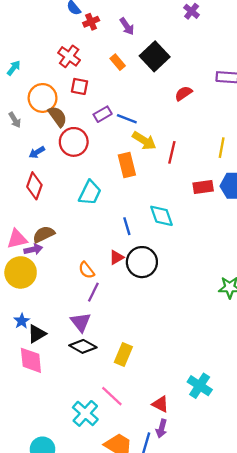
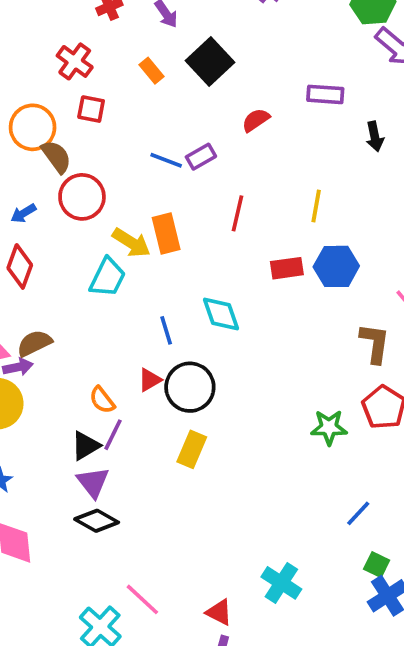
purple rectangle: (103, 114) -> (201, 157), moved
yellow arrow: (144, 141) -> (131, 243), moved
black triangle: (37, 334) -> (86, 446), moved
yellow rectangle: (123, 355) -> (192, 449), moved

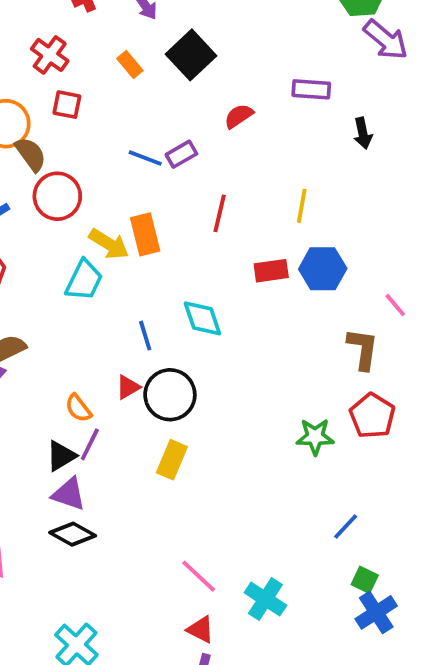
purple triangle: (93, 482) -> (69, 494), turned -33
pink line: (142, 599) -> (199, 576), moved

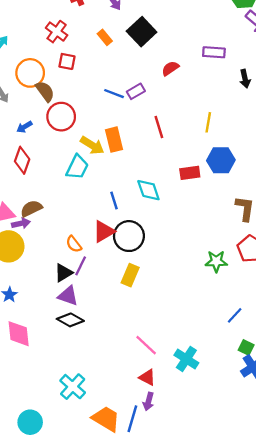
red line: (220, 213) -> (159, 127), turned -30
red rectangle: (271, 271) -> (190, 173), moved
red triangle: (128, 387) -> (104, 231), size x1.5

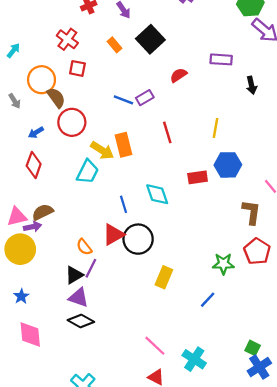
yellow rectangle: (130, 275) -> (164, 277), moved
blue line: (235, 315) -> (208, 300), moved

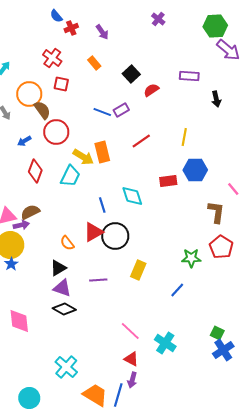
black square: (150, 39) -> (131, 74), moved, size x0.7
red line: (167, 132) -> (141, 141), turned 72
red diamond: (34, 165) -> (35, 171), moved
purple line: (91, 268) -> (98, 280), moved, turned 60
blue star: (21, 296) -> (11, 264), moved

